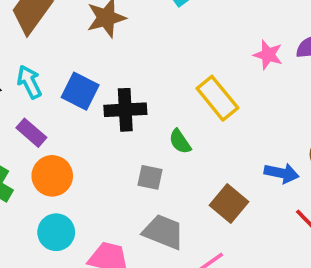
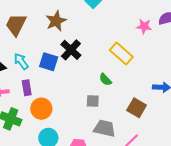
black cross: (125, 110) -> (71, 50), moved, turned -35
purple rectangle: (31, 133) -> (27, 88), turned 49

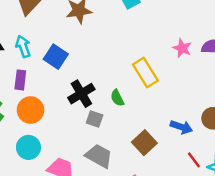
black cross: (71, 50) -> (81, 94), moved

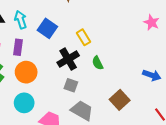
yellow rectangle: (145, 72) -> (83, 37), moved, size x0.7
gray square: (95, 119) -> (71, 85), moved
blue arrow: (181, 127) -> (152, 75), moved

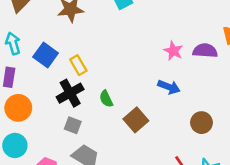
yellow rectangle: (83, 37) -> (78, 65), moved
blue arrow: (152, 75) -> (169, 87), moved
brown square: (120, 100) -> (136, 120), moved

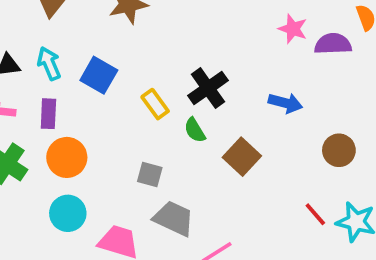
pink star: (173, 51) -> (293, 29), moved
yellow rectangle: (78, 65) -> (155, 104), moved
black cross: (70, 93) -> (208, 88), moved

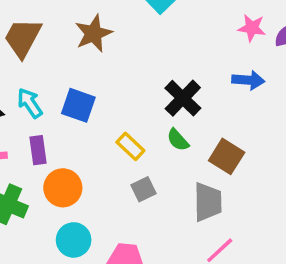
blue arrow: (285, 103) -> (248, 80), moved
yellow rectangle: (155, 104) -> (130, 146), moved
gray square: (150, 175) -> (143, 189), turned -30
gray trapezoid: (174, 218) -> (208, 202), moved, turned 75

